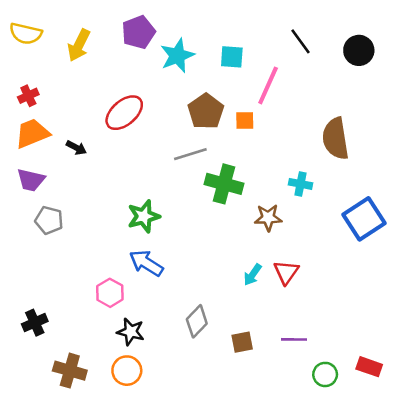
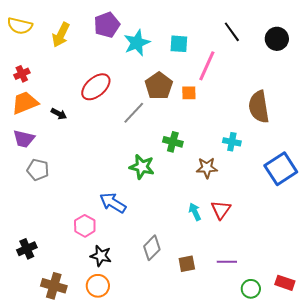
gray line: (190, 154) -> (134, 113), moved, turned -30
green cross: (224, 184) -> (173, 142), size x0.7
green star: (144, 216) -> (142, 167), moved, turned 30
cyan arrow: (253, 275) -> (195, 212), turned 120

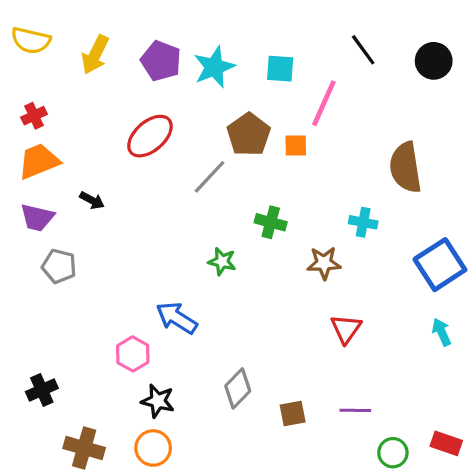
purple pentagon: (107, 25) -> (161, 61), moved, turned -30
black arrow: (59, 114) -> (92, 200), moved
green star: (142, 167) -> (222, 261), size x0.7
cyan arrow: (195, 212) -> (442, 332), moved

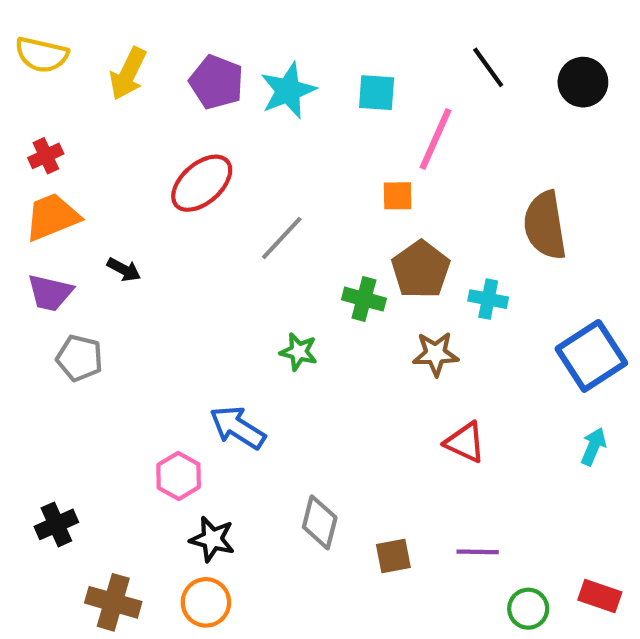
brown pentagon: (249, 135) -> (421, 270), moved
red triangle: (346, 329) -> (465, 442), turned -40
cyan arrow: (442, 332) -> (593, 446), turned 48
gray diamond: (238, 388) -> (320, 522), turned -30

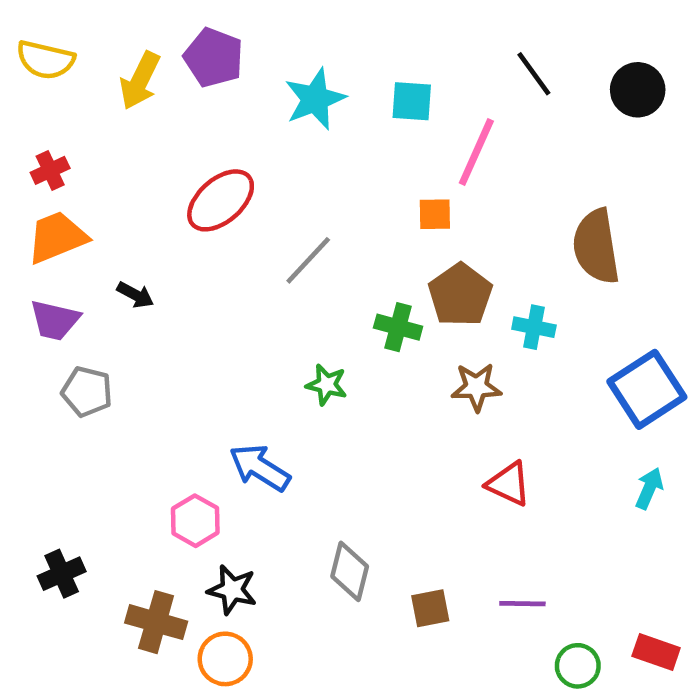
purple pentagon: (216, 82) -> (214, 58), moved
brown cross: (113, 602) -> (156, 622), moved

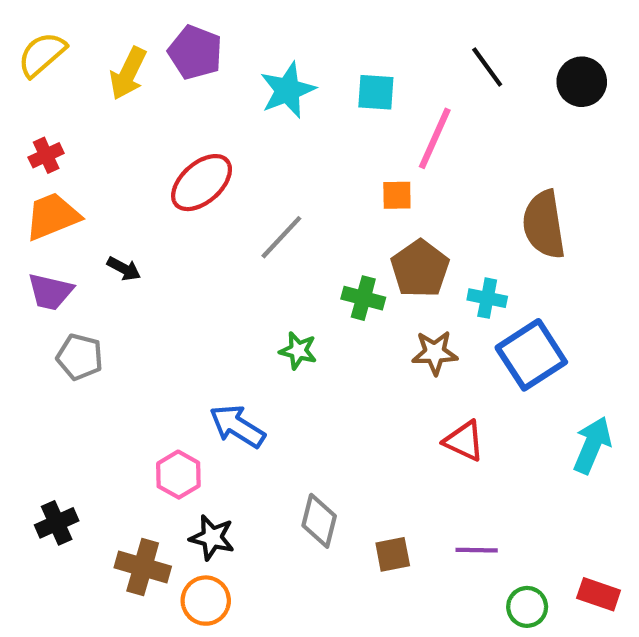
yellow semicircle: (45, 60) -> (42, 54), turned 126
blue square: (647, 389) -> (531, 355), moved
cyan arrow: (649, 488) -> (592, 445), size x1.5

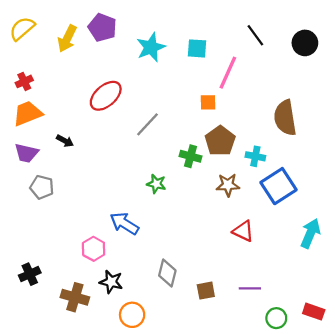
orange circle: (206, 601) -> (132, 315), moved

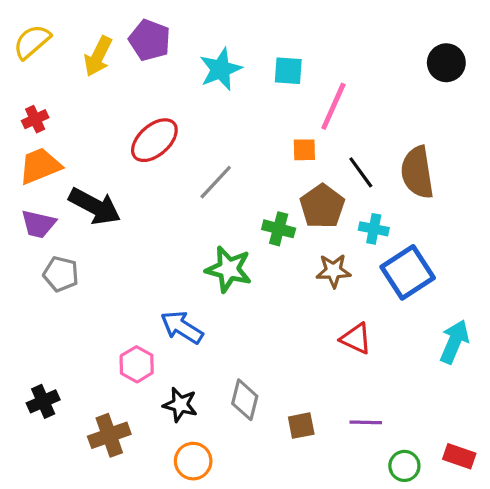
black line: (255, 35) -> (361, 172), moved
black arrow: (65, 141) -> (95, 206), size x2.0
green star: (156, 184) -> (229, 269), size x1.6
black star: (111, 282) -> (180, 405), moved
brown cross: (75, 297) -> (109, 435), turned -36

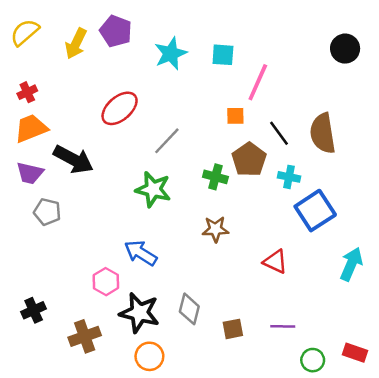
green star: (229, 269) -> (153, 189), moved
brown star: (333, 271) -> (215, 229), moved
black star: (180, 405) -> (139, 313), size x1.5

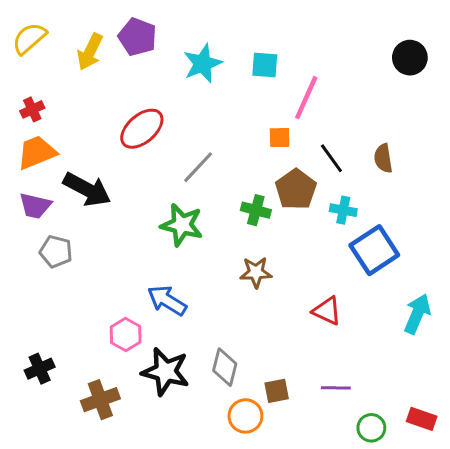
brown semicircle: (323, 133) -> (383, 158), size x0.6
orange circle: (149, 356) -> (245, 416), moved

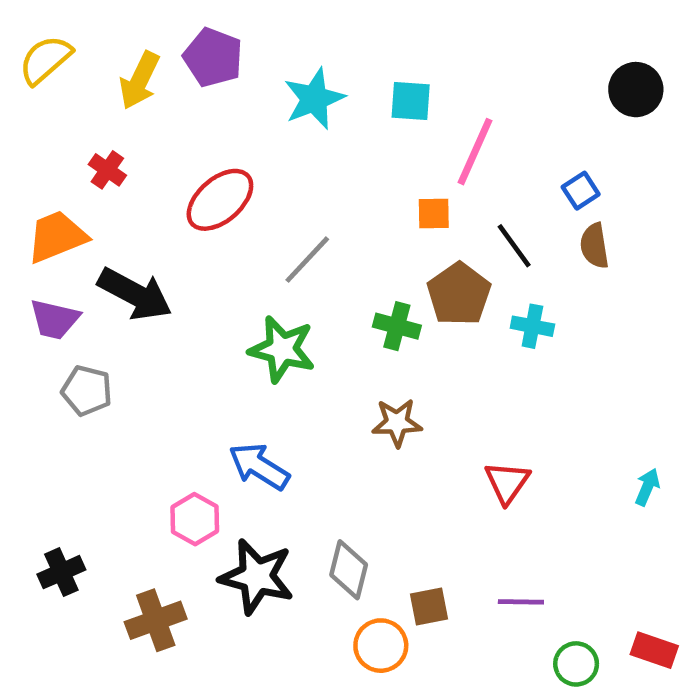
red cross: (32, 109) -> (107, 170), moved, turned -30
blue square: (374, 250) -> (581, 191), moved, size x0.5
red triangle: (327, 311) -> (507, 482), turned 40
cyan arrow: (417, 314) -> (647, 487), size x0.6

